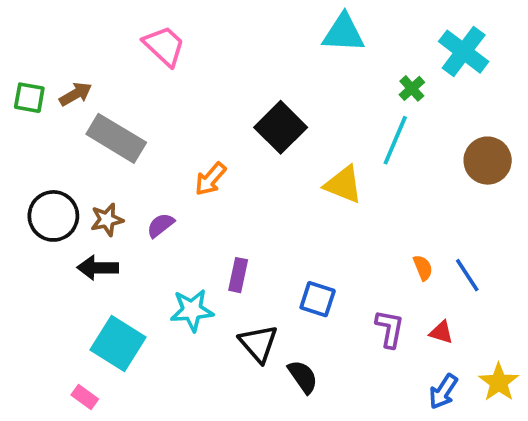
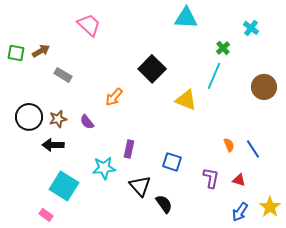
cyan cross: (464, 52) -> (251, 28), size x0.6
gray rectangle: (116, 138) -> (63, 75), size x0.6
purple semicircle: (161, 225) -> (87, 122), turned -91

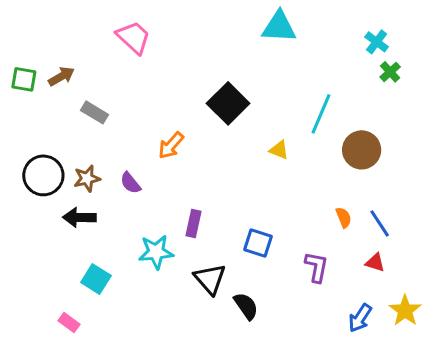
green cross: (223, 48) -> (390, 72), moved
brown circle: (264, 87) -> (362, 150), moved
yellow triangle: (186, 100) -> (279, 150), size x0.6
red triangle: (239, 180) -> (375, 262), moved
cyan square: (64, 186) -> (96, 279), size x0.7

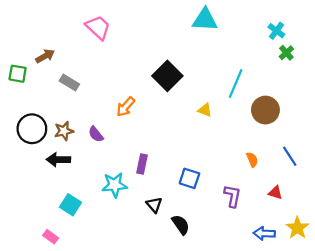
green square: (24, 79) -> (18, 74), moved
blue line: (380, 223) -> (290, 156), moved
black triangle: (210, 279) -> (154, 205), size x0.7
blue arrow: (360, 318) -> (264, 233), turned 60

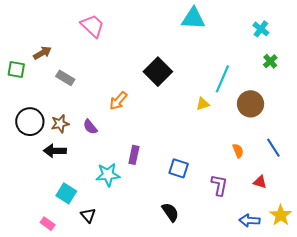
green cross: (286, 53) -> (270, 61), moved
yellow triangle: (205, 110) -> (203, 104), moved, turned -40
black triangle: (154, 205) -> (88, 215), moved

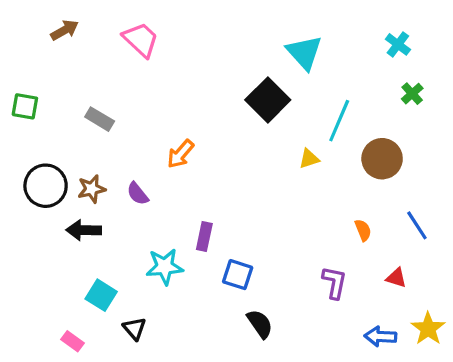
cyan triangle: (193, 19) -> (304, 52), moved, turned 45
brown arrow: (42, 53) -> (65, 30), moved
black square: (158, 72) -> (268, 100), moved
blue square: (179, 168) -> (238, 275), moved

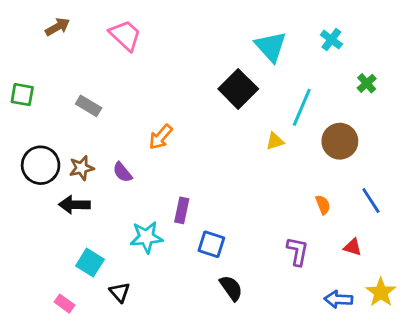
cyan cross: (398, 44) -> (331, 40), moved

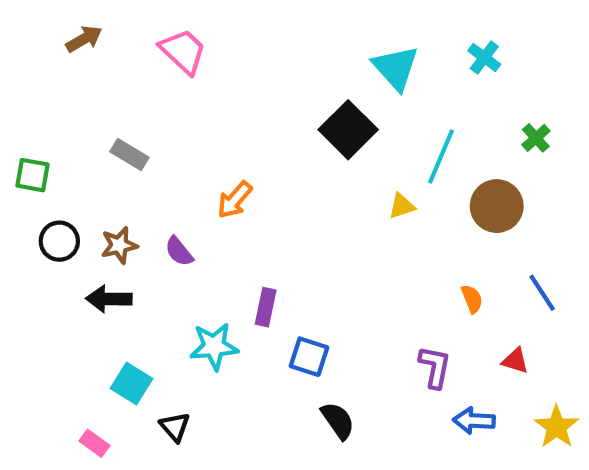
green cross: (367, 83) -> (536, 138), moved
green square: (22, 95) -> (32, 175), moved
black circle: (41, 165) -> (59, 241), size x0.7
blue arrow: (338, 299) -> (474, 421), moved

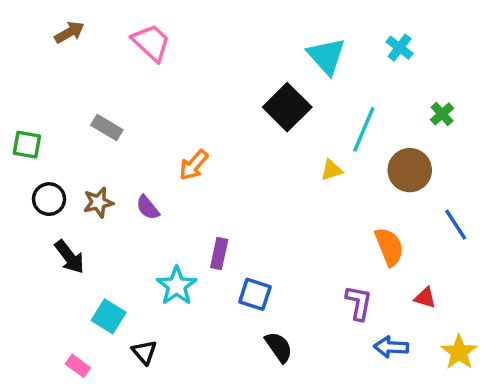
blue line: (542, 293) -> (456, 225), moved
black arrow: (109, 299) -> (69, 257), moved, turned -129
orange semicircle: (472, 299) -> (389, 247), size x1.6
cyan star: (214, 346) -> (177, 286), turned -30

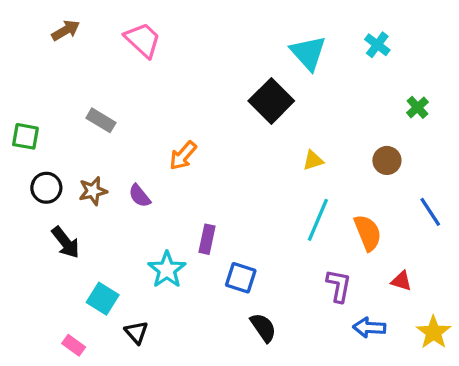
cyan line: (364, 129) -> (318, 220), moved
brown circle: (410, 170) -> (387, 160), size x0.7

